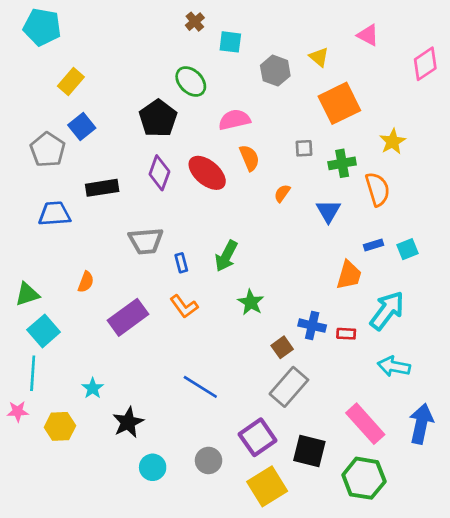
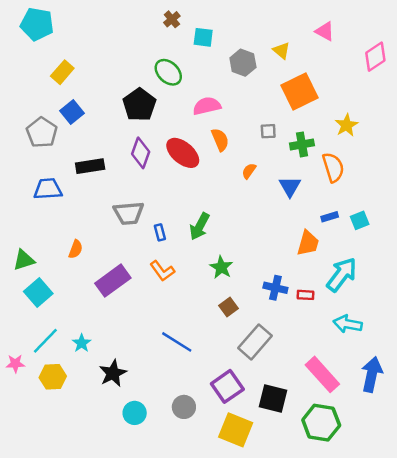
brown square: (282, 347) -> (228, 307), moved
cyan line: (33, 373) -> (45, 341), moved, turned 40
yellow square: (267, 486) -> (236, 430), turned -36

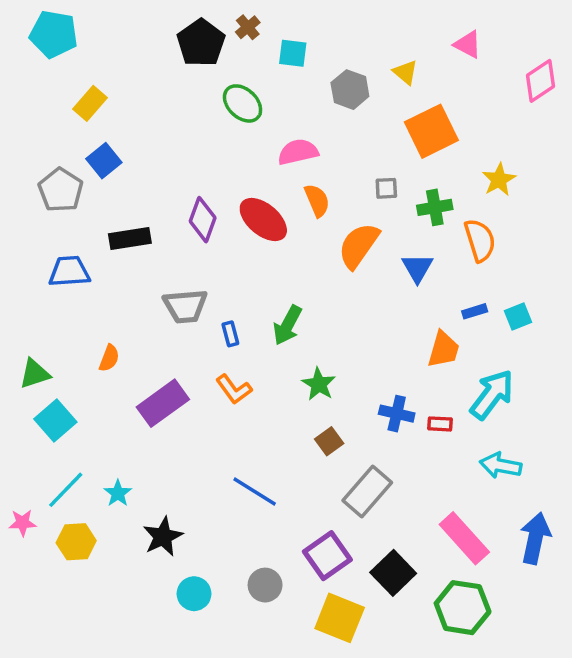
black pentagon: (139, 105) -> (201, 43), moved
orange semicircle: (249, 171) -> (359, 245), size x2.0
black square: (273, 399) -> (393, 573), turned 32

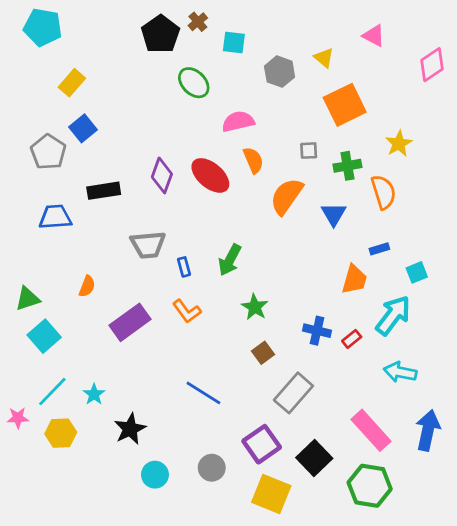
cyan square: (518, 317) -> (417, 272), moved
red rectangle: (440, 424) -> (352, 339), turned -42

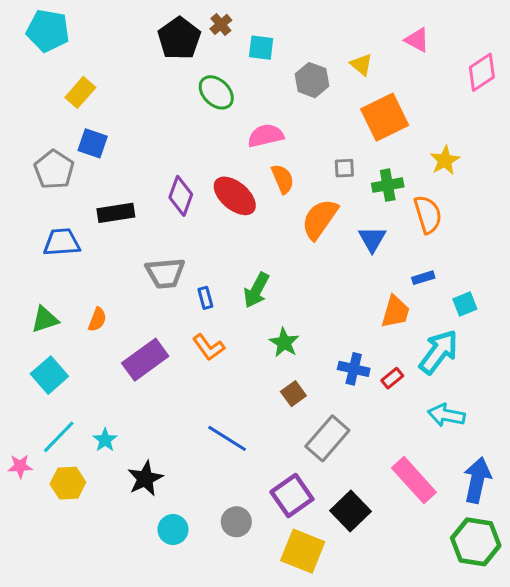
blue square: (83, 128) -> (93, 143), turned -32
green triangle: (28, 299) -> (45, 319), moved
green hexagon: (370, 486) -> (476, 542), moved

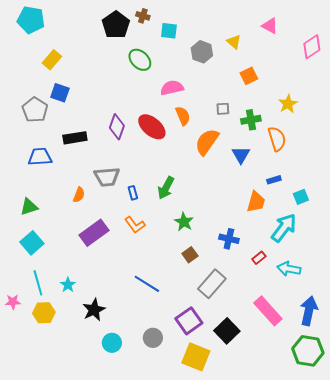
brown cross: (221, 24) -> (143, 16), turned -32
orange square: (385, 117) -> (249, 76), size x0.6
orange semicircle: (97, 319) -> (79, 195), moved
red rectangle: (392, 378) -> (259, 258), moved
cyan line: (59, 437) -> (38, 283), turned -60

